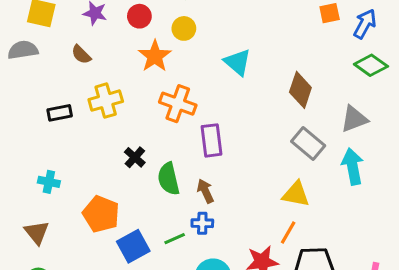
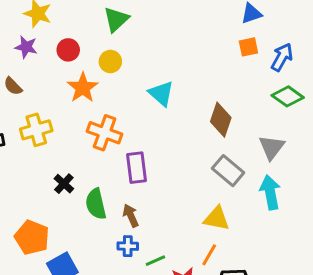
gray triangle: (354, 119) -> (272, 147), turned -32
green line: (175, 239) -> (155, 261), moved

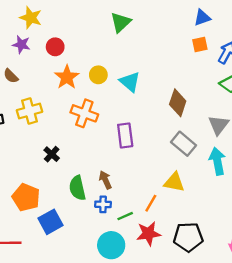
green triangle: (116, 19) -> (121, 22), moved
yellow circle: (110, 62) -> (98, 75), moved
purple rectangle: (137, 168) -> (125, 136), moved
green semicircle: (96, 204) -> (77, 188), moved
orange line: (209, 255) -> (151, 203), moved

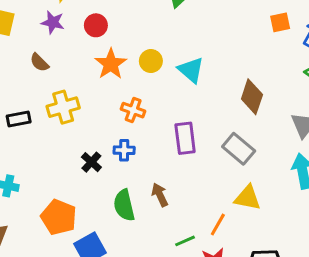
orange cross: (84, 113) -> (133, 110), size x0.7
gray rectangle: (184, 144) -> (239, 149), moved
blue cross: (103, 204) -> (124, 150), moved

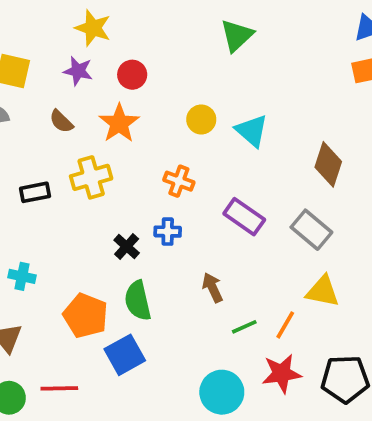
orange star: (111, 64) -> (119, 123), moved
purple rectangle: (185, 138) -> (244, 217), turned -48
green semicircle: (124, 205) -> (138, 301), moved
green line: (185, 241) -> (244, 327), moved

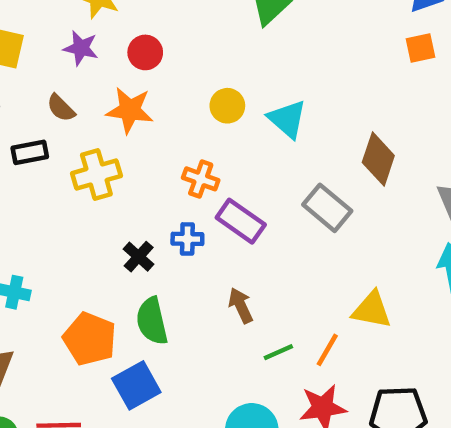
orange star: (119, 123) -> (130, 110), turned -30
black rectangle: (35, 192) -> (30, 152), moved
purple rectangle: (244, 217) -> (241, 221), moved
gray rectangle: (311, 230) -> (327, 208), moved

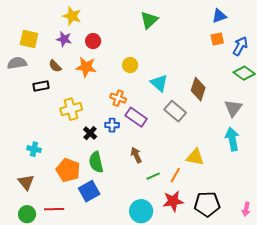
cyan triangle: (287, 119) -> (159, 83), moved
yellow cross: (96, 175) -> (71, 109), moved

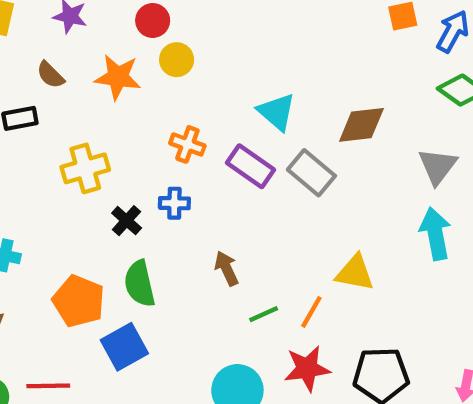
red circle: (93, 41) -> (153, 21), moved
yellow circle: (130, 65) -> (177, 60), moved
brown diamond: (198, 89) -> (361, 125), turned 65
purple rectangle: (136, 117) -> (251, 166), moved

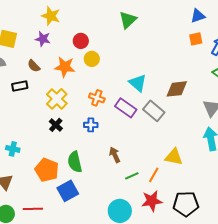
yellow cross: (85, 168) -> (57, 99), moved, turned -30
black cross: (127, 221) -> (56, 125), moved

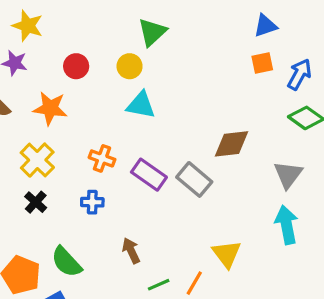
yellow circle: (92, 59) -> (130, 66), moved
cyan triangle: (138, 83) -> (141, 105), moved, turned -30
yellow triangle: (174, 157) -> (227, 254), turned 42
green semicircle: (75, 162) -> (66, 262), turned -30

